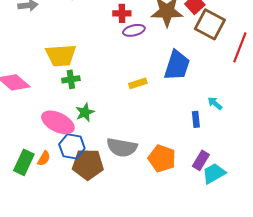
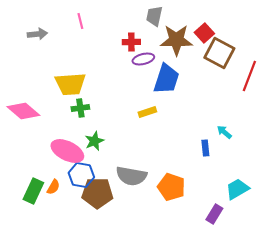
blue trapezoid: (177, 65) -> (166, 79), moved
purple rectangle: (201, 160) -> (214, 214), moved
cyan trapezoid: (214, 173) -> (237, 189), moved

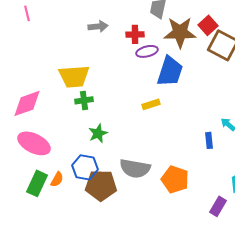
pink line: (80, 21) -> (27, 13), moved
gray arrow: (37, 34) -> (98, 26), moved
pink diamond: (23, 111) -> (27, 103), turned -60
pink ellipse: (67, 151) -> (34, 143), moved

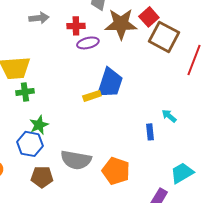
blue trapezoid: (170, 71) -> (110, 83), moved
blue hexagon: (85, 167) -> (30, 144), moved
brown pentagon: (101, 185) -> (42, 177), size x0.7

